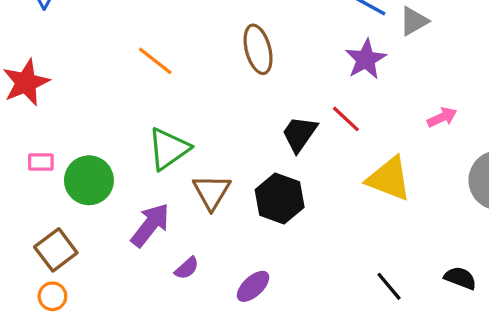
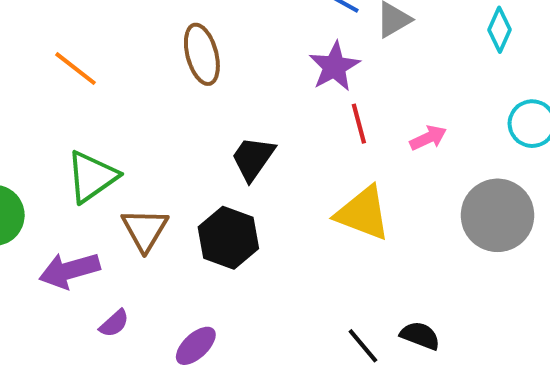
red line: (346, 119) -> (359, 124), moved, turned 32
purple arrow: (150, 225) -> (69, 270), turned -144
black semicircle: (460, 278) -> (420, 336), moved

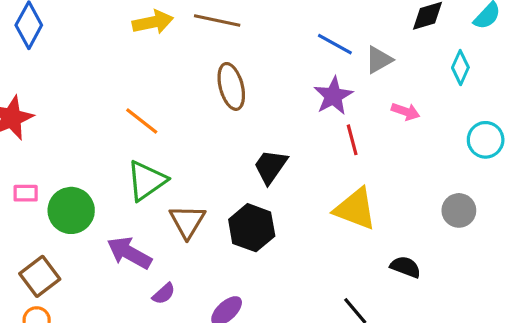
orange line: (75, 69) -> (142, 121), moved
pink arrow: (428, 138) -> (406, 112), moved, turned 44
gray circle: (498, 215) -> (459, 210), size x0.6
purple arrow: (69, 270) -> (129, 253), turned 45
black semicircle: (420, 336) -> (406, 267), moved

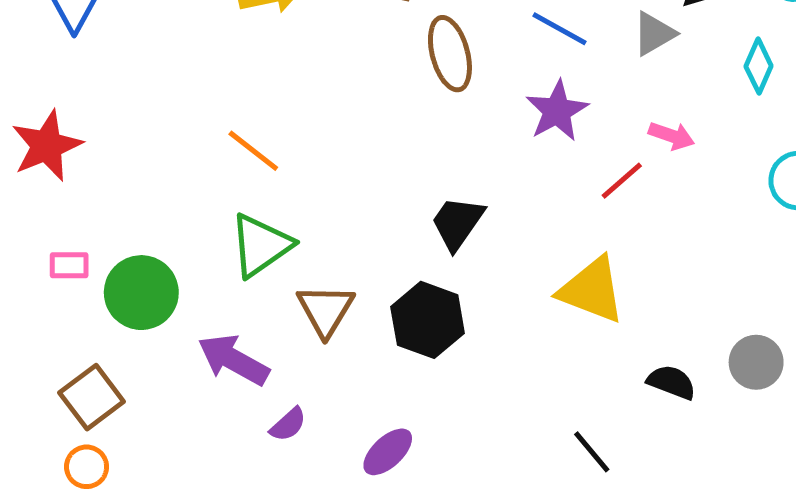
gray triangle: (379, 60) -> (654, 34), moved
brown ellipse: (231, 86) -> (450, 54), moved
red line: (352, 140) -> (622, 181), moved, turned 64
gray circle: (459, 210) -> (756, 362), moved

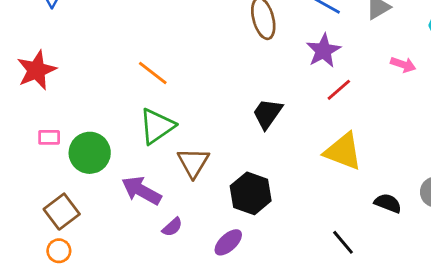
pink arrow: (671, 136) -> (403, 65), moved
red line: (622, 181) -> (339, 90), moved
black hexagon: (428, 320) -> (251, 193), moved

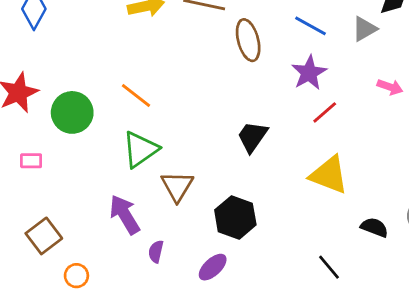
green circle: (90, 153) -> (72, 112), moved
purple arrow: (141, 191) -> (125, 215), turned 30
purple semicircle: (172, 227) -> (156, 252), turned 145
orange circle: (59, 251) -> (76, 276), moved

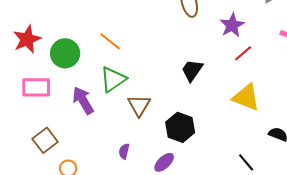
pink rectangle: (31, 161) -> (36, 87), size x1.8
purple arrow: (125, 215) -> (83, 100), moved

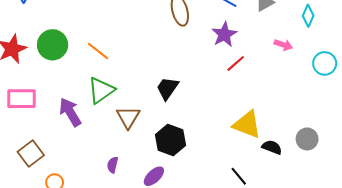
green circle: (65, 53) -> (53, 45), moved
black trapezoid: (192, 70) -> (167, 88), moved
yellow triangle: (246, 97) -> (247, 124), moved

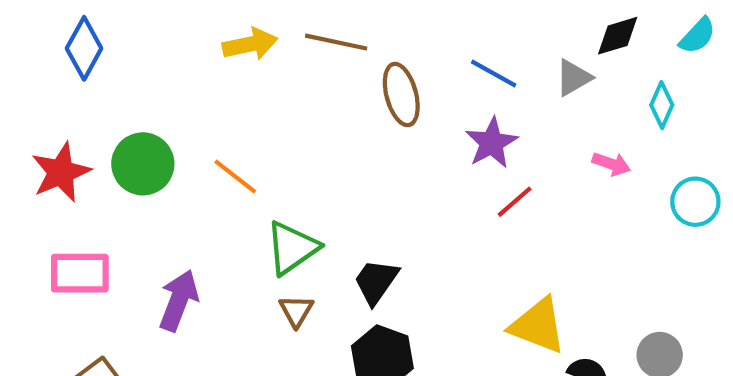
black trapezoid: (167, 88) -> (376, 282), moved
green triangle: (101, 90) -> (292, 248), moved
purple arrow: (70, 112) -> (179, 300), turned 52
brown triangle: (128, 117) -> (296, 311), size x0.7

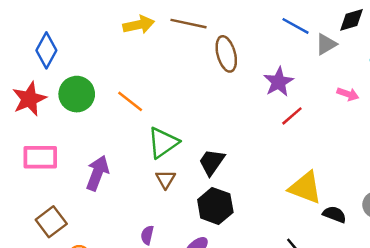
blue diamond: (84, 48) -> (46, 50), moved
blue line: (494, 74) -> (296, 26), moved

